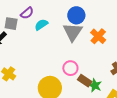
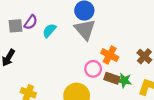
gray square: (11, 24) -> (15, 26), moved
orange cross: (98, 36) -> (110, 55), moved

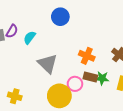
gray triangle: (85, 29) -> (48, 64), moved
pink circle: (93, 69) -> (75, 84), moved

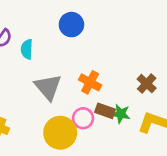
cyan semicircle: (30, 38) -> (27, 49), turned -40
orange cross: (87, 56) -> (90, 82), moved

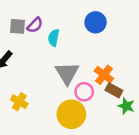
brown rectangle: (105, 111) -> (114, 90), moved
pink circle: (83, 118) -> (84, 92), moved

